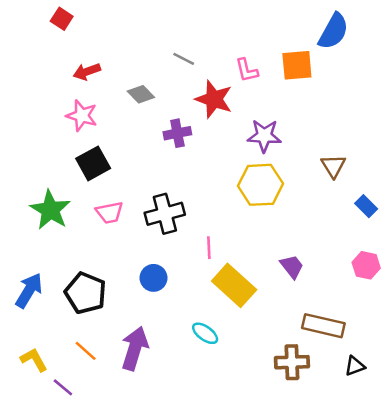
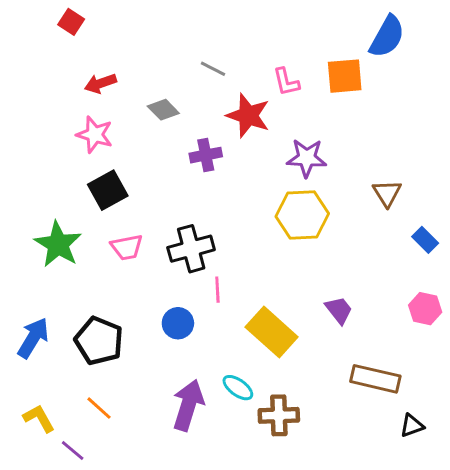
pink line: (209, 248) -> (217, 290), moved
purple arrow: (135, 348) -> (188, 405), moved
brown cross: (292, 362) -> (279, 415), moved

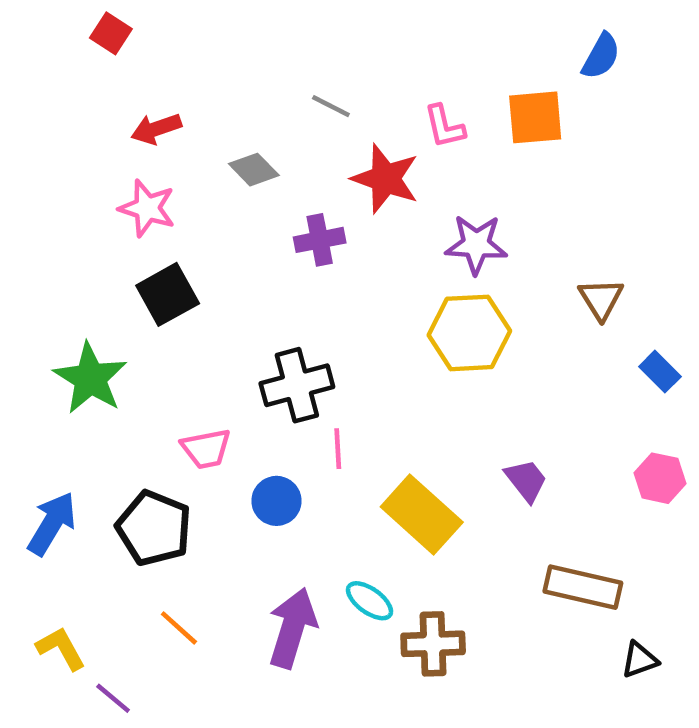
blue semicircle: (387, 37) -> (601, 56), size x0.7
pink trapezoid: (127, 247) -> (206, 449), moved
orange line: (99, 408) -> (179, 628), moved

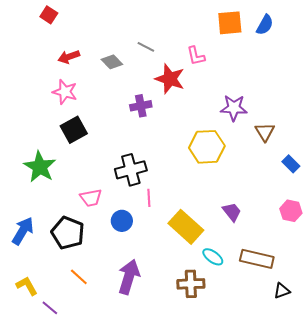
orange square: (535, 117) -> (230, 23), moved
gray diamond: (254, 170) -> (112, 62), moved
purple star: (476, 244) -> (234, 108), moved
cyan ellipse: (370, 601) -> (213, 257), moved

